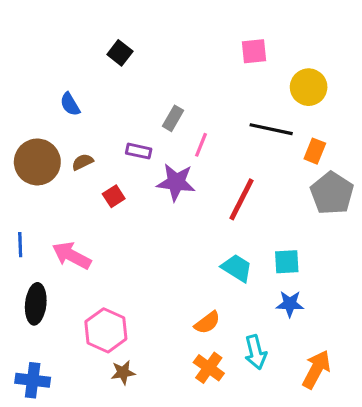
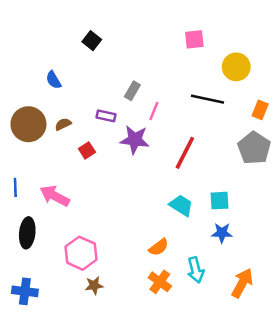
orange rectangle: (315, 151) -> (260, 110), moved

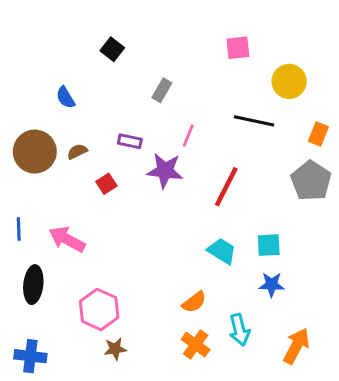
gray rectangle: (132, 91) -> (162, 90), moved

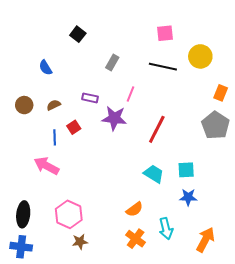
black line: (254, 121) -> (163, 67), moved
brown circle: (35, 152) -> (24, 105), size x0.6
blue line: (19, 229) -> (55, 137), moved
black ellipse: (33, 285) -> (23, 214), moved

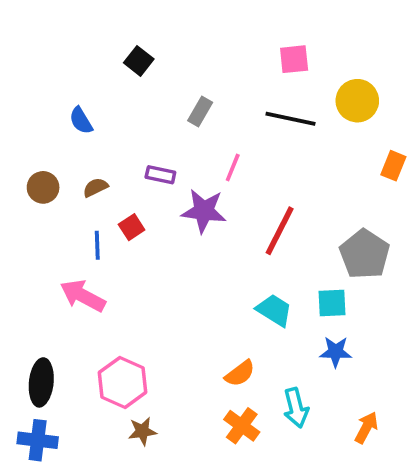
gray pentagon: (216, 125) -> (365, 254), moved
orange arrow: (205, 240) -> (366, 428), size x0.7

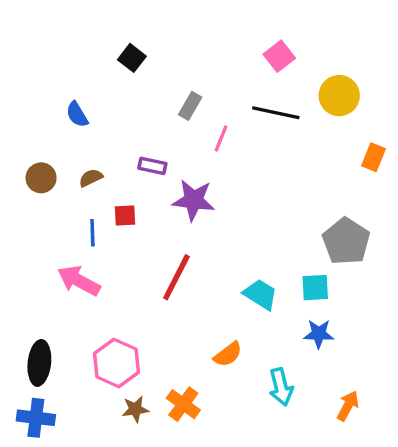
pink square: (294, 59) -> (279, 56), turned -32
pink line: (233, 168) -> (221, 138), moved
red square: (132, 227) -> (125, 216), turned 30
red line: (280, 231) -> (176, 277), moved
orange cross: (242, 426) -> (183, 404), moved

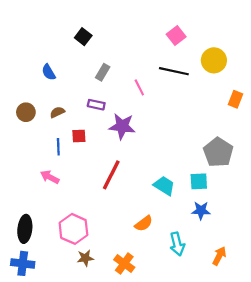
gray rectangle: (190, 106) -> (103, 72), moved
pink line: (221, 138) -> (139, 87), turned -49
pink arrow: (79, 281) -> (50, 177), size x0.7
orange cross: (183, 404) -> (124, 263), moved

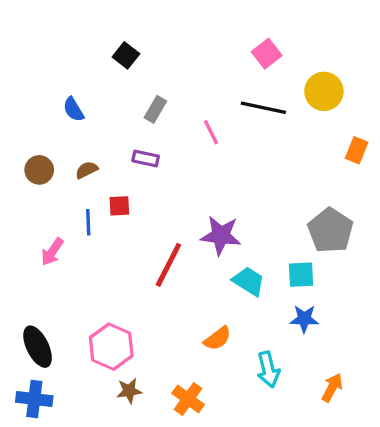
purple star: (122, 126) -> (221, 235), moved
pink arrow: (50, 177) -> (52, 252), moved, turned -84
black ellipse: (25, 229) -> (38, 347), turned -32

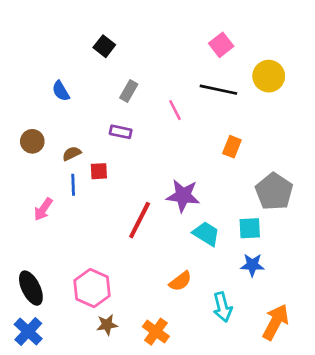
orange rectangle: (357, 150) -> (232, 147), moved
brown semicircle: (87, 170) -> (72, 154), moved
orange arrow: (332, 388) -> (275, 322), size x1.5
blue cross: (34, 399) -> (28, 332), turned 36

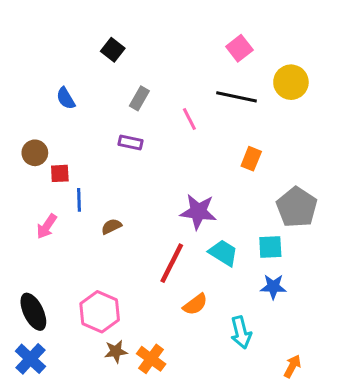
brown semicircle: (72, 154) -> (111, 226), moved
red square: (99, 171) -> (60, 173), moved
red line: (140, 220) -> (172, 263), moved
orange arrow: (275, 322) -> (292, 366), moved, size x0.6
orange cross: (156, 332) -> (151, 359), moved

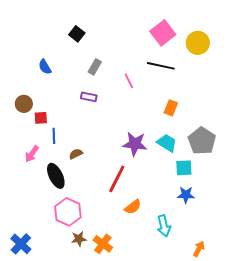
pink square: (239, 48) -> (163, 33), size x1.4
yellow circle: (291, 82) -> (198, 43), moved
cyan trapezoid: (223, 253) -> (167, 143), moved
black ellipse: (33, 312) -> (56, 176), moved

